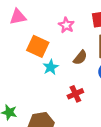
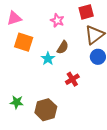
orange square: (38, 46) -> (24, 42), moved
brown semicircle: (80, 58) -> (63, 47), moved

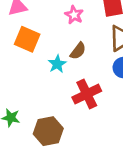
red cross: (72, 79) -> (87, 94), size x1.5

